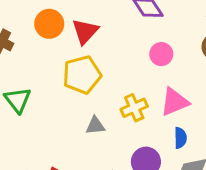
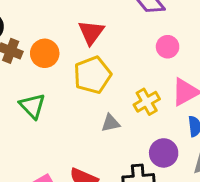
orange circle: (49, 24) -> (45, 53), moved

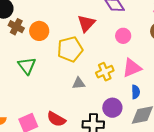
red triangle: (91, 32) -> (86, 23), moved

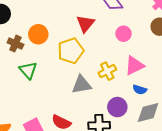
brown cross: (16, 27) -> (15, 44), moved
gray triangle: (79, 83) -> (82, 85), size x1.5
blue semicircle: (136, 92) -> (140, 90), turned 112

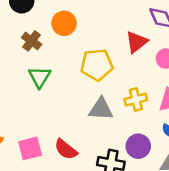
red triangle: (85, 24) -> (137, 42), moved
orange circle: (38, 34) -> (64, 23), moved

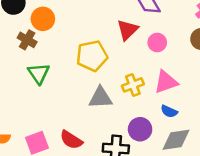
orange circle: (64, 23) -> (43, 19), moved

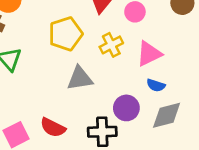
yellow cross: (133, 85) -> (111, 45), moved

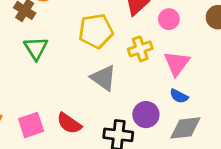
pink triangle: (149, 54) -> (177, 63), turned -36
gray triangle: (80, 78) -> (103, 78), turned 36

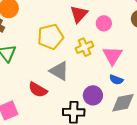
red semicircle: (69, 123) -> (38, 90), moved

